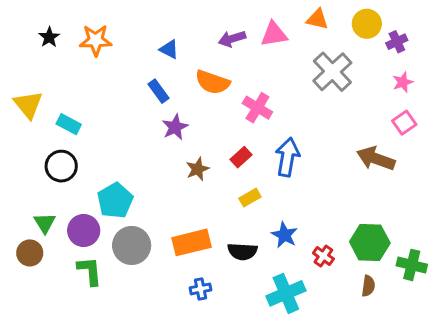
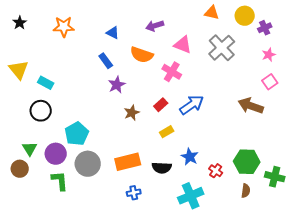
pink triangle: (274, 34) -> (183, 45), moved, turned 30
black star: (49, 37) -> (20, 23), moved
blue arrow: (287, 157) -> (192, 105), turned 45

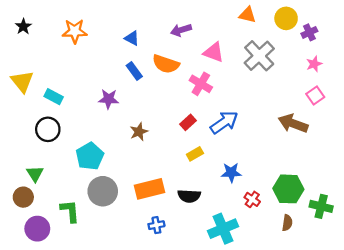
blue rectangle: (106, 61) -> (134, 71), moved
purple star: (117, 85) -> (109, 99), moved, turned 30
brown star: (132, 113) -> (139, 132), moved
purple circle: (56, 154) -> (37, 229), moved
blue star: (190, 157) -> (231, 173), moved, turned -30

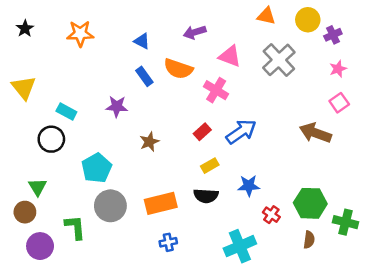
cyan rectangle: (54, 97) -> (66, 112), moved
black semicircle: (189, 196) -> (206, 196), moved

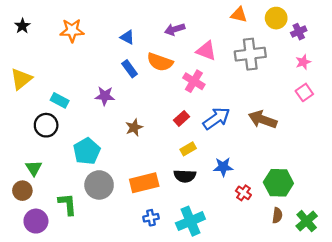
gray cross: (279, 60) -> (250, 54), turned 36
yellow triangle: (24, 88) -> (21, 79), turned 30
brown arrow: (315, 133) -> (263, 120), moved
green cross: (346, 222) -> (307, 221), moved, turned 35
cyan cross: (240, 246) -> (190, 221), moved

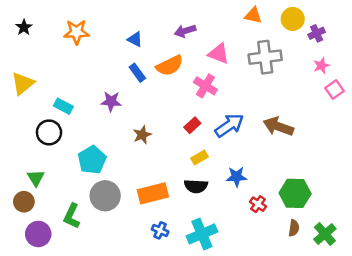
orange semicircle: (160, 62) -> (170, 66), turned -45
pink square: (304, 92) -> (334, 89), moved
green L-shape: (68, 204) -> (72, 216), turned -150
blue cross: (151, 218) -> (160, 230), turned 35

